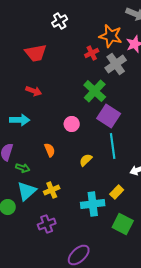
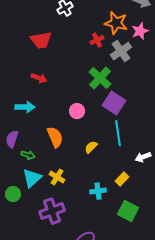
orange semicircle: (50, 150) -> (55, 137), size x1.5
yellow cross: (52, 190) -> (57, 177), turned -35
cyan cross: (93, 204) -> (98, 191), size x0.7
purple cross: (47, 224) -> (52, 211), size x1.4

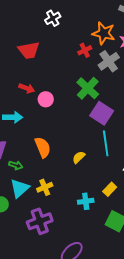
pink circle: (77, 111) -> (46, 99), moved
yellow cross: (57, 177) -> (45, 187), turned 35

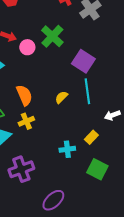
green cross: (88, 88) -> (52, 36), moved
yellow semicircle: (79, 157) -> (61, 97), moved
yellow cross: (45, 187) -> (26, 121), moved

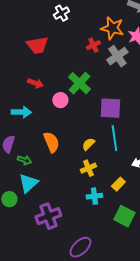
pink circle: (27, 47) -> (60, 100), moved
purple square: (83, 61) -> (110, 108), turned -30
yellow cross: (26, 121) -> (88, 168), moved

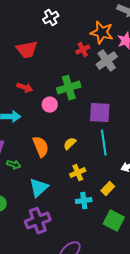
green cross: (79, 83) -> (69, 88), turned 30
yellow semicircle: (88, 144) -> (70, 144), moved
cyan triangle: (28, 183) -> (39, 188), moved

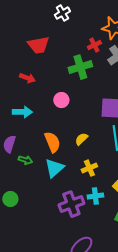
red arrow: (25, 88) -> (27, 78), moved
green cross: (69, 88) -> (80, 67), moved
cyan triangle: (39, 188) -> (54, 168), moved
purple cross: (38, 221) -> (71, 204), moved

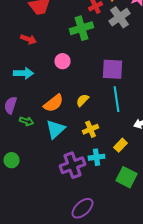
orange semicircle: (52, 142) -> (54, 103), turned 75

